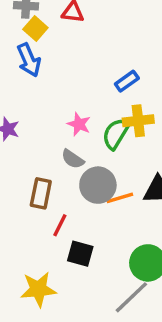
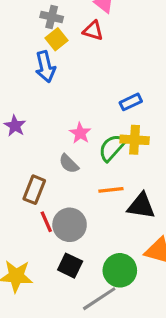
gray circle: (98, 185) -> (70, 225), moved
orange line: (120, 198) -> (111, 190), moved
red line: (60, 225) -> (46, 222), turned -60
black square: (80, 254) -> (70, 266), moved

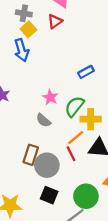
red triangle: (93, 31) -> (55, 21), turned -49
yellow cross: (135, 140) -> (91, 119), moved
brown rectangle: (34, 190) -> (31, 155), moved
orange line: (111, 190) -> (76, 138), turned -30
red line: (46, 222) -> (71, 154), moved

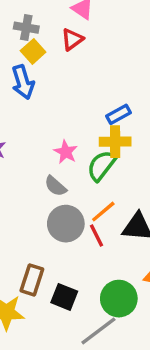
yellow cross: (91, 119) -> (115, 142), moved
brown rectangle: (31, 155) -> (32, 280), moved
gray circle: (47, 165) -> (66, 224), moved

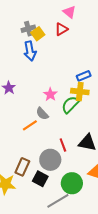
gray cross: (26, 28) -> (28, 29), moved, turned -32
orange line: (103, 212) -> (30, 125), moved
gray circle: (66, 224) -> (50, 160), moved

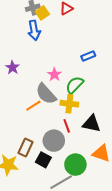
yellow cross: (80, 92) -> (69, 104), moved
gray semicircle: (42, 114) -> (46, 94), size x1.6

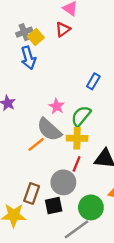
blue rectangle: (88, 56) -> (93, 81), turned -32
red line: (67, 126) -> (77, 164), turned 48
black square: (43, 160) -> (54, 206), turned -35

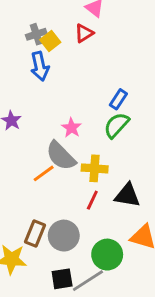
green semicircle: (81, 116) -> (116, 125), moved
gray circle: (63, 182) -> (64, 236), moved
black square: (54, 206) -> (62, 279), moved

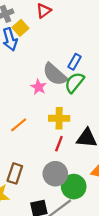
yellow square: (50, 41) -> (20, 28), moved
gray semicircle: (61, 156) -> (55, 74), moved
gray circle: (64, 236) -> (55, 174), moved

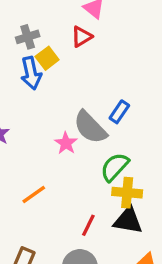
green semicircle: (74, 83) -> (115, 167), moved
yellow cross: (59, 118) -> (127, 193), moved

